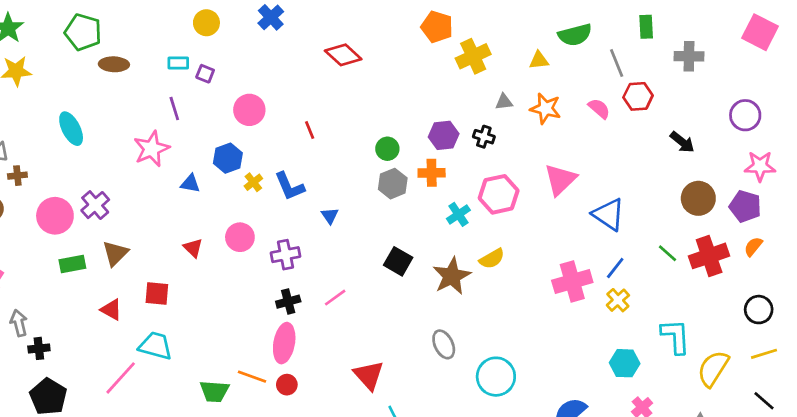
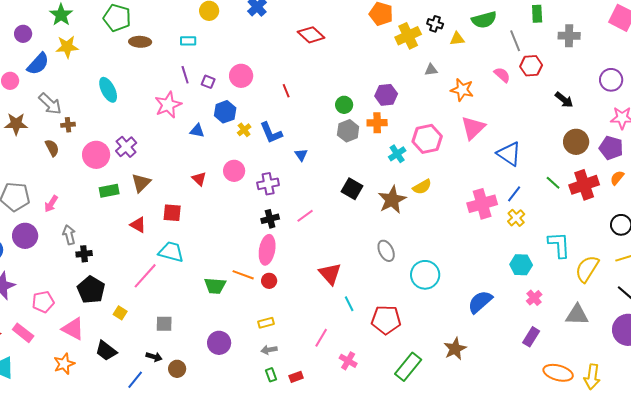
purple square: (205, 74) -> (208, 82), moved
orange star: (546, 109) -> (462, 90), moved
black cross: (484, 137) -> (435, 24), moved

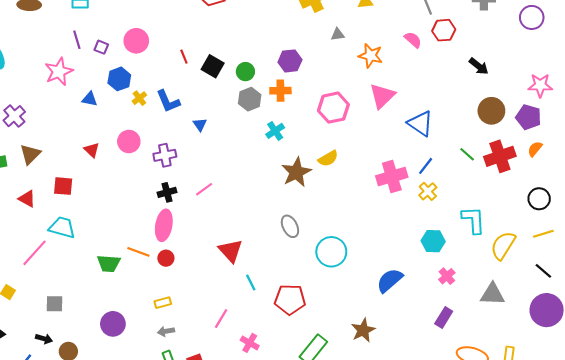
purple circle: (611, 80) -> (532, 17), moved
cyan cross: (397, 154) -> (275, 131), moved
black square: (352, 189) -> (213, 66), moved

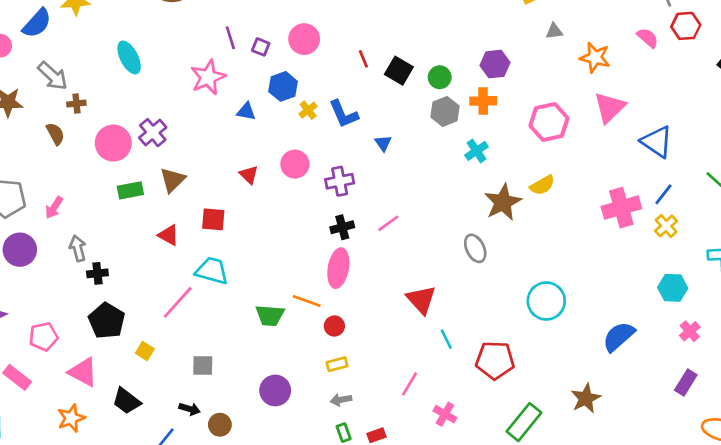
gray ellipse: (290, 226) -> (475, 248), moved
red circle: (166, 258) -> (334, 326), moved

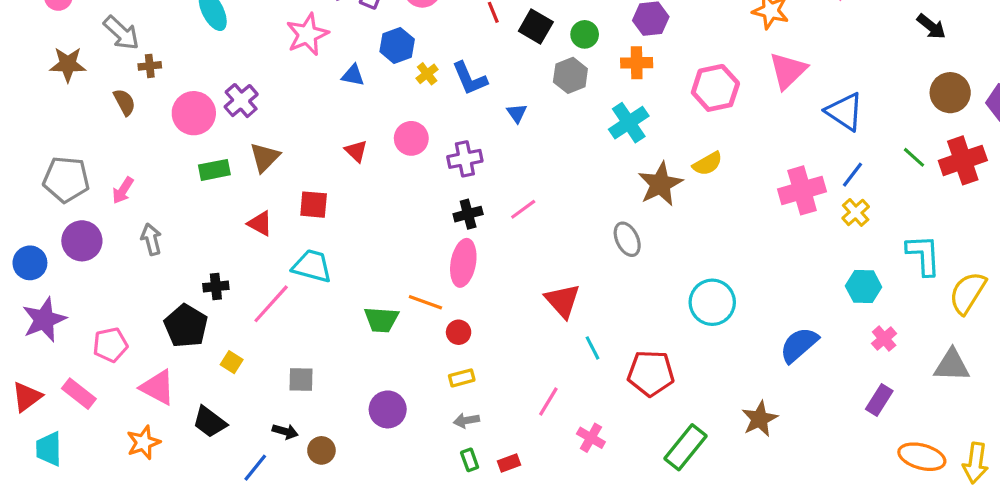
gray hexagon: (445, 111) -> (570, 75), moved
cyan cross: (477, 151) -> (629, 123), size x1.4
black cross: (97, 273) -> (216, 287), moved

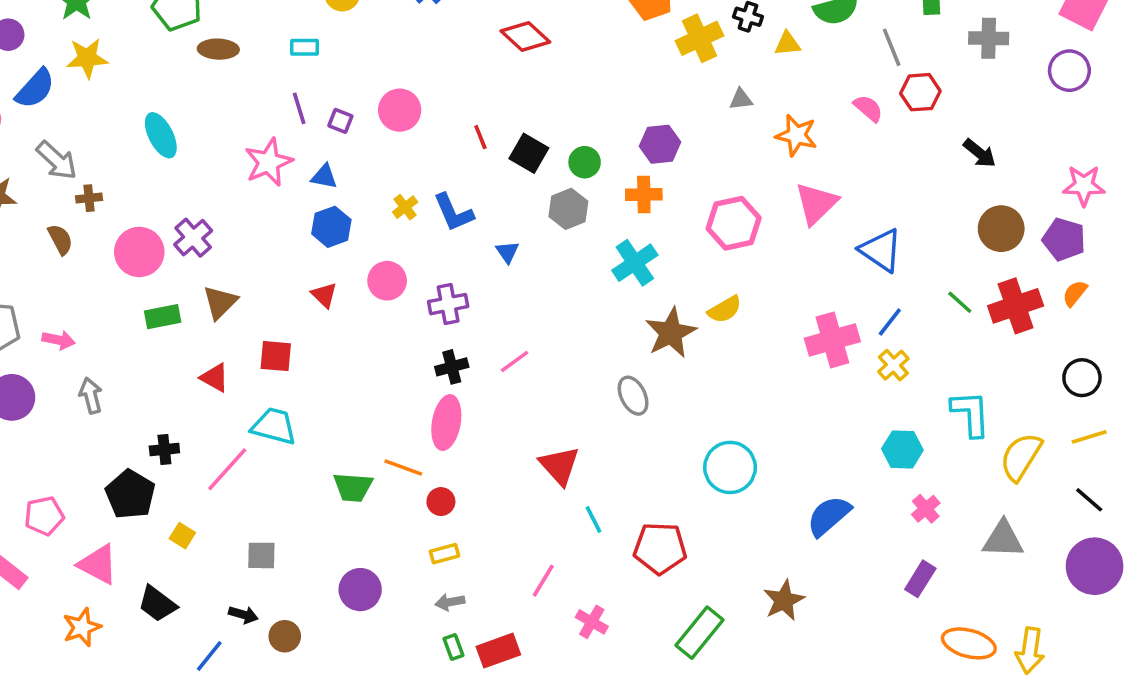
blue hexagon: (397, 45) -> (331, 227), moved
blue triangle: (353, 75) -> (324, 177), moved
pink arrow: (123, 190) -> (58, 340), turned -112
red rectangle: (509, 463) -> (498, 651), size x1.6

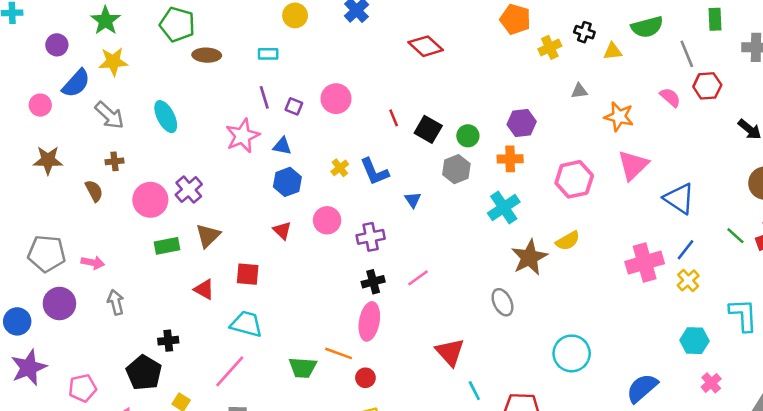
yellow cross: (700, 38) -> (550, 47), size x0.7
gray arrow: (57, 160) -> (109, 115), moved
pink line: (227, 469) -> (230, 371), moved

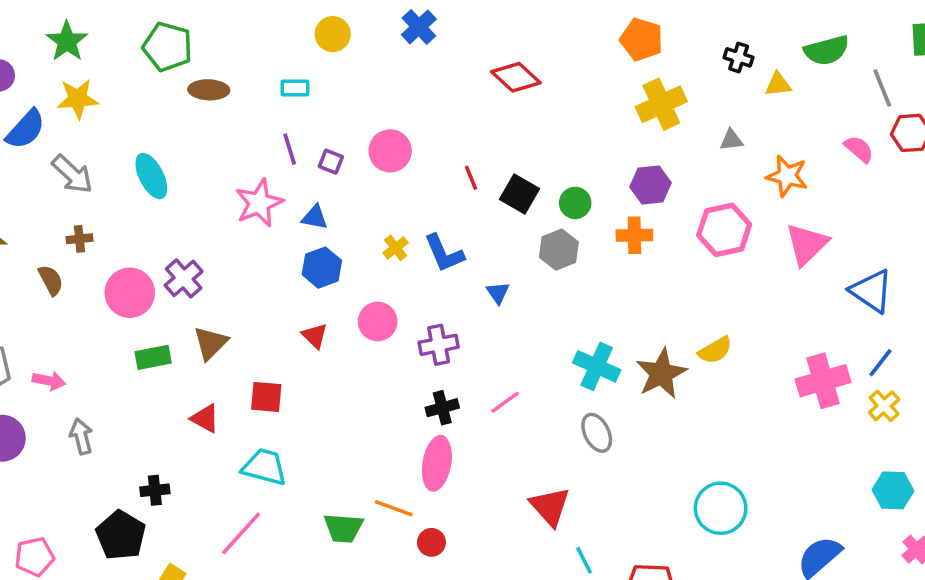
yellow cross: (550, 47) -> (661, 104), moved, size x1.5
pink hexagon: (574, 179) -> (724, 230), moved
cyan cross: (504, 207) -> (597, 366), moved, turned -32
gray ellipse: (502, 302) -> (597, 433), moved

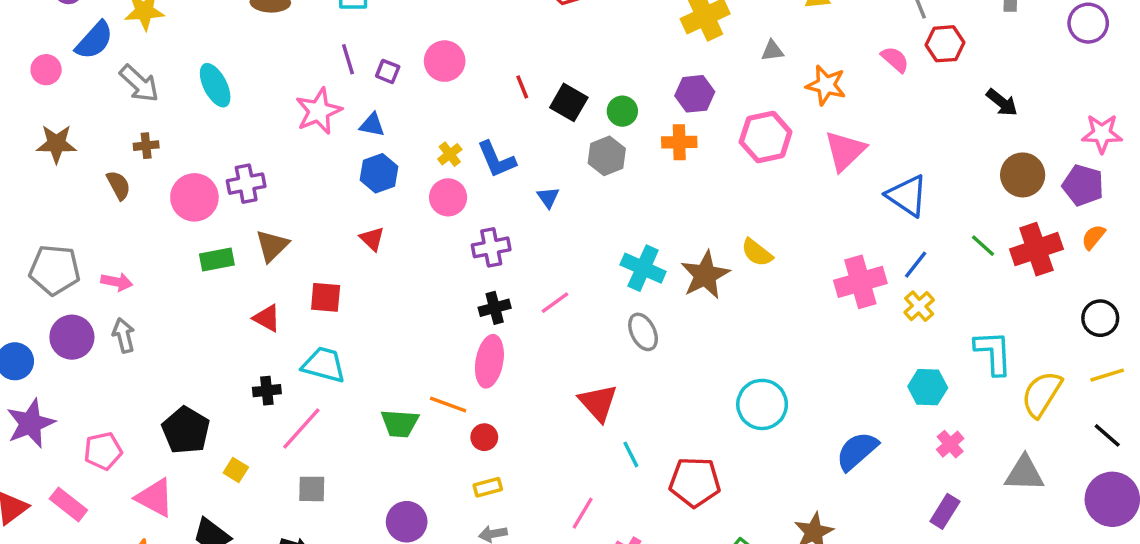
purple cross: (184, 278) -> (246, 184), turned 30
pink circle: (378, 321) -> (448, 197), moved
yellow semicircle: (715, 350) -> (757, 253), turned 68
gray arrow: (81, 436) -> (124, 335), moved
black cross: (155, 490) -> (267, 391), moved

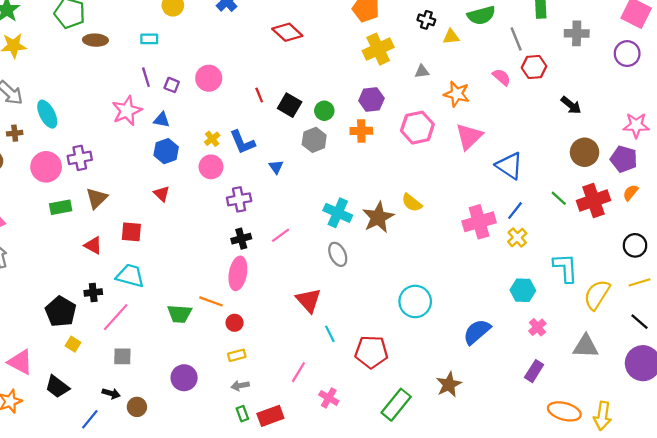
cyan ellipse: (215, 85) -> (47, 114), moved
black pentagon: (186, 430) -> (61, 312), moved

